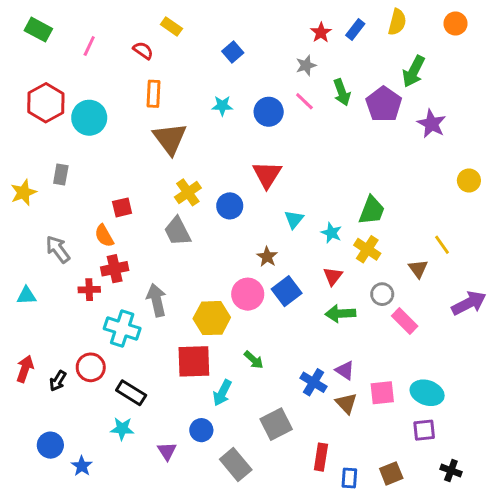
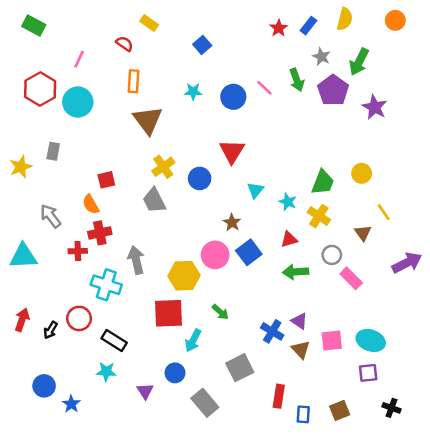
pink line: (89, 46) -> (79, 59), moved
gray star: (306, 65) -> (321, 57), moved, turned -30
yellow circle: (469, 180) -> (362, 173), moved
red triangle: (333, 276) -> (289, 239), turned 36
cyan triangle: (26, 296) -> (23, 256), size x1.6

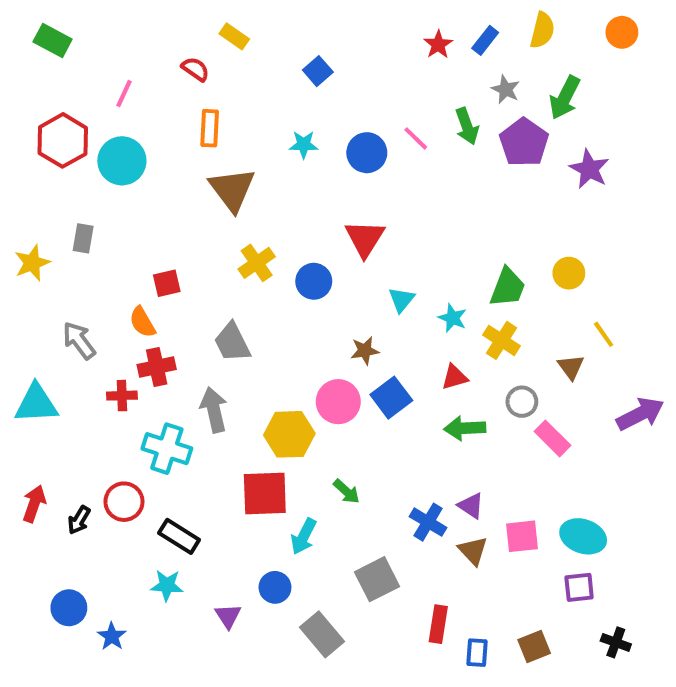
gray trapezoid: (154, 201) -> (232, 342), moved
brown star: (232, 223) -> (365, 351), turned 30

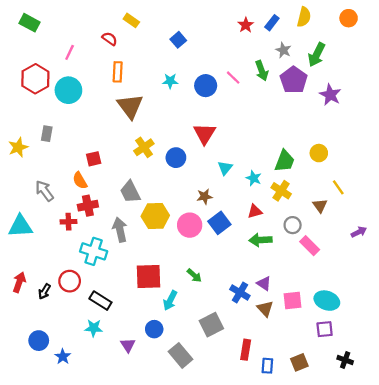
purple arrow: (640, 414) -> (359, 232), size x0.6
yellow hexagon: (289, 434) -> (155, 216), moved

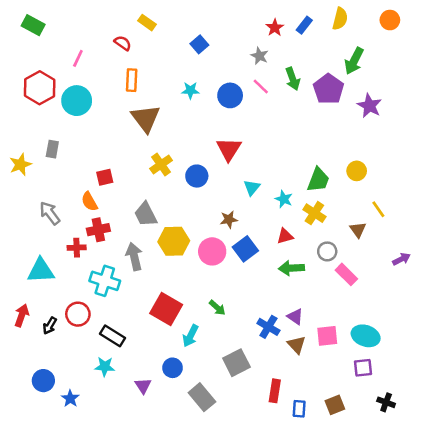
gray star: (283, 50) -> (259, 56), moved
cyan triangle: (20, 226) -> (41, 271), moved
red square: (148, 277) -> (166, 309), turned 32

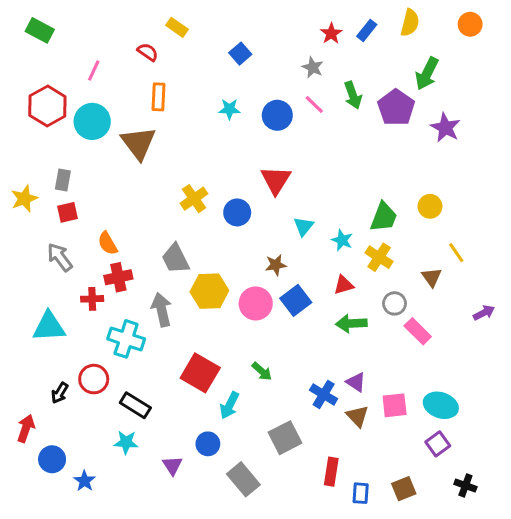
brown triangle: (146, 118) -> (138, 143), moved
red square: (105, 177) -> (67, 212), moved
red arrow: (22, 315) -> (26, 428), moved
purple square: (363, 368) -> (438, 444), turned -30

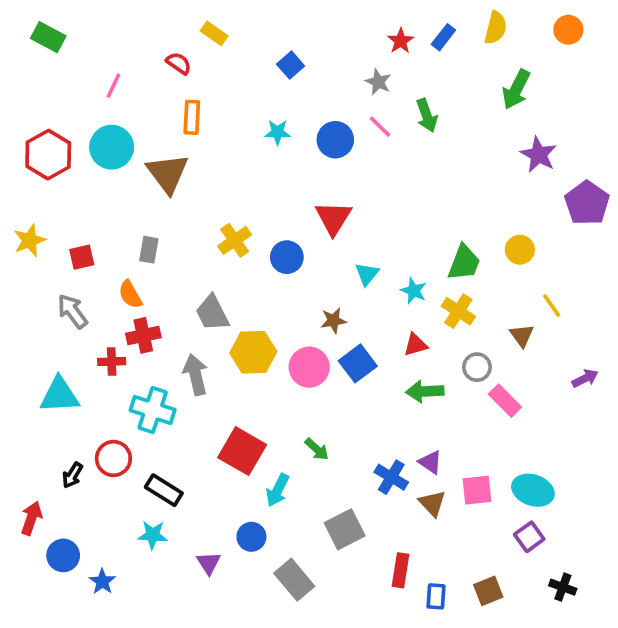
red hexagon: (47, 106) -> (48, 155), moved
purple pentagon: (396, 108) -> (587, 203), moved
gray rectangle: (63, 180) -> (149, 250), moved

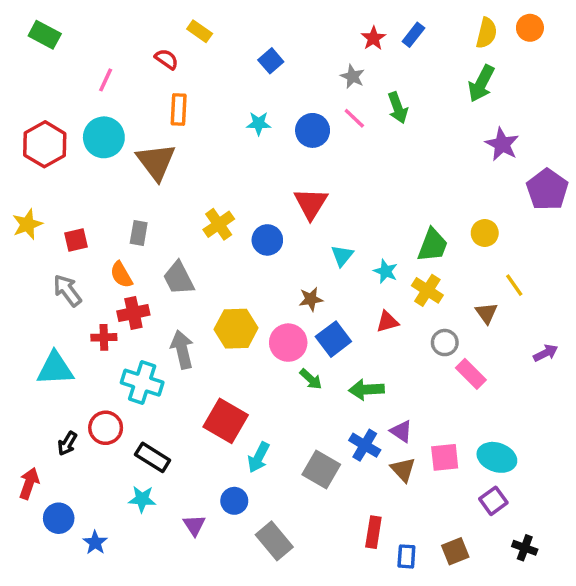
yellow semicircle: (496, 28) -> (486, 33), moved
gray trapezoid: (212, 313) -> (179, 278), moved
green arrow: (425, 391) -> (366, 390), moved
green arrow: (317, 449) -> (311, 379), moved
gray square: (345, 529) -> (321, 470), moved, turned -33

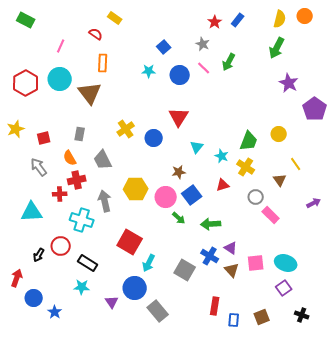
blue square: (271, 61) -> (164, 47), moved
green arrow: (398, 108) -> (229, 62), turned 48
blue circle: (234, 501) -> (135, 288), size x1.5

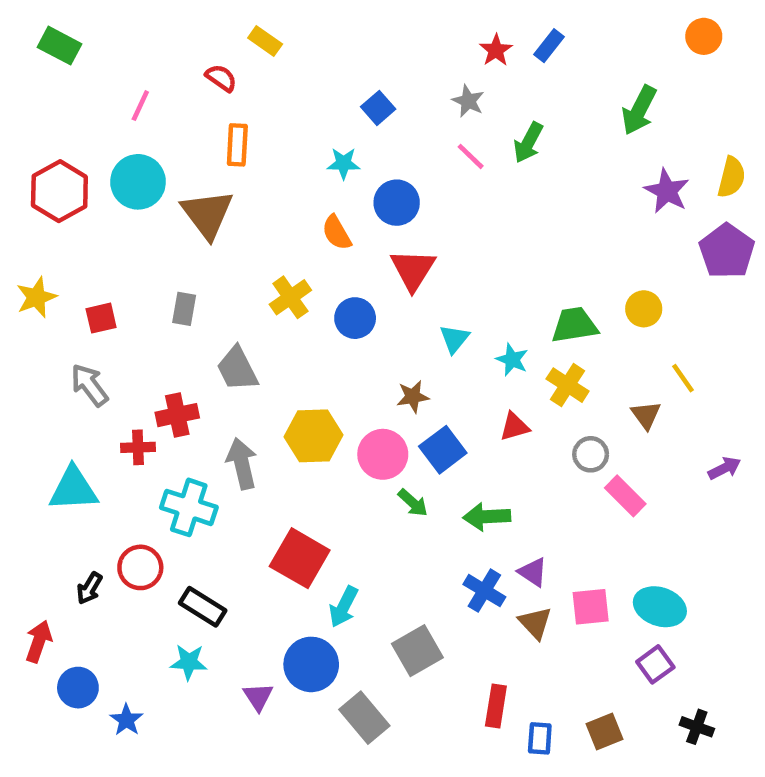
yellow semicircle: (280, 19) -> (731, 177), moved
blue circle: (180, 75) -> (397, 203), moved
green trapezoid: (249, 141) -> (574, 325), turned -120
orange semicircle: (70, 158) -> (337, 233), moved
gray square: (185, 270) -> (417, 651), moved, turned 30

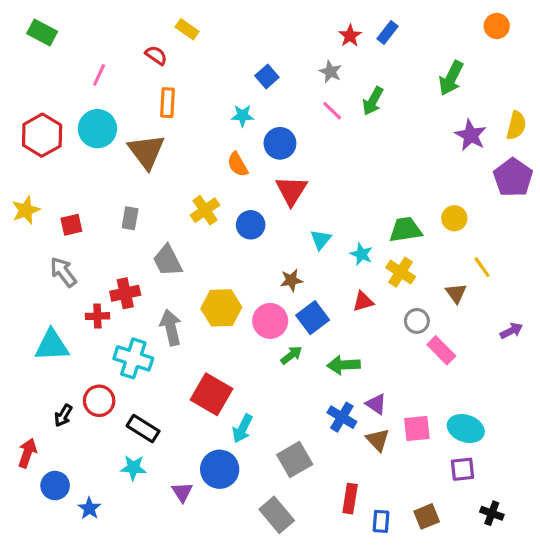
green arrow: (413, 503) -> (291, 355), turned -80
purple square: (655, 664) -> (462, 469), turned 30
gray rectangle: (364, 718) -> (277, 515), moved

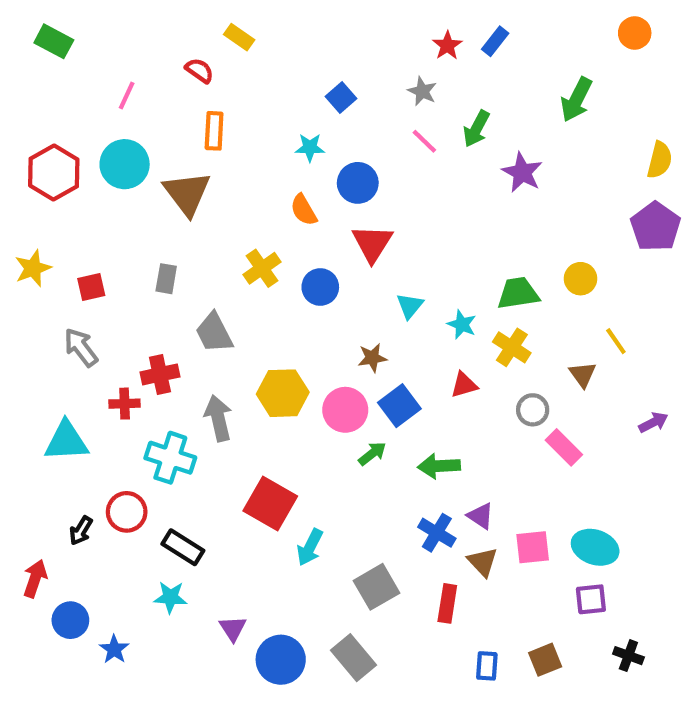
purple star: (471, 135) -> (522, 172), moved
blue circle: (220, 469) -> (281, 660), moved
red rectangle: (350, 499) -> (447, 603), moved

